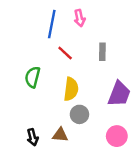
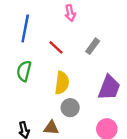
blue line: (52, 24) -> (25, 28), moved
gray rectangle: (102, 52) -> (93, 46), turned 35

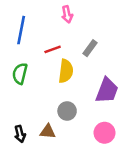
red line: (56, 47) -> (53, 49), turned -63
yellow semicircle: (62, 83) -> (66, 71), moved

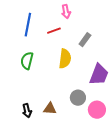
red line: (53, 49) -> (54, 31), moved
gray circle: (67, 111) -> (78, 98), moved

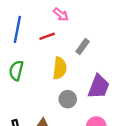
pink arrow: (66, 12) -> (61, 14), turned -40
gray circle: (78, 98) -> (68, 99), moved

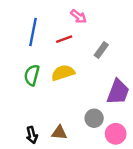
yellow semicircle: (60, 68) -> (63, 73), moved, turned -115
gray circle: (68, 99) -> (94, 118), moved

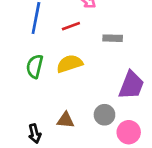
gray rectangle: (101, 50) -> (113, 38), turned 56
brown triangle: (59, 133) -> (66, 120), moved

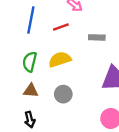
gray circle: (104, 115) -> (63, 94), moved
brown triangle: (66, 120) -> (31, 91), moved

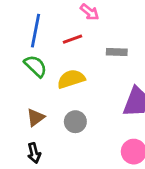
green semicircle: (30, 62) -> (36, 66), moved, turned 120
brown triangle: (31, 91) -> (36, 117), turned -42

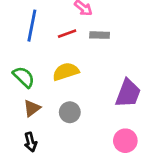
gray rectangle: (117, 52) -> (100, 35), moved
green semicircle: (36, 66) -> (24, 77), moved

